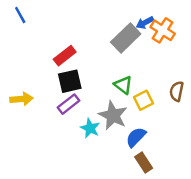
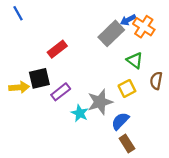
black square: (70, 81) -> (39, 78), moved
green triangle: (123, 85) -> (135, 60), moved
gray star: (113, 115) -> (100, 102), turned 30

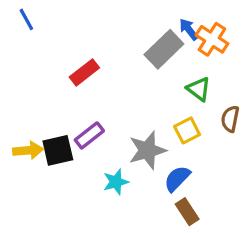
blue arrow: (128, 20) -> (189, 29), turned 80
black square: (39, 78) -> (58, 150), moved
yellow arrow: (19, 87) -> (28, 150), moved
cyan star: (80, 113) -> (116, 182), moved, turned 30

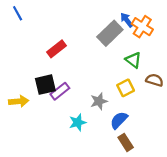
brown semicircle: (230, 119) -> (155, 80), turned 96
black square: (58, 150) -> (45, 85), moved
gray star: (147, 150) -> (99, 101), size x0.7

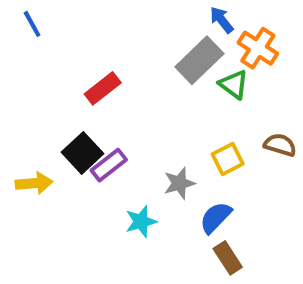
blue arrow: (127, 20) -> (222, 20), moved
green triangle: (133, 60) -> (234, 84), moved
black square: (45, 85) -> (82, 153), turned -30

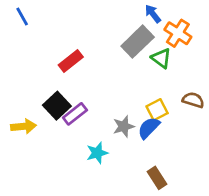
blue semicircle: (216, 217) -> (149, 128), moved

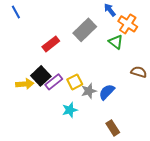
gray rectangle: (138, 42) -> (85, 30), moved
yellow square: (157, 110) -> (75, 82), moved
yellow arrow: (23, 126) -> (25, 84), moved

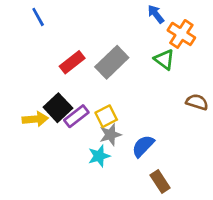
blue line: (16, 12) -> (38, 17), moved
gray rectangle: (85, 30) -> (112, 62), moved
gray star: (89, 91) -> (110, 135), moved
blue semicircle: (107, 92) -> (143, 146), moved

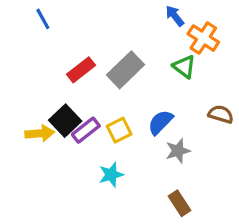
gray star: (110, 135) -> (178, 151), moved
blue semicircle: (143, 146) -> (160, 122), moved

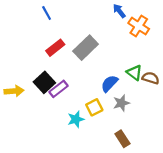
blue line: (43, 19) -> (47, 13), moved
green triangle: (184, 67) -> (134, 73), moved
yellow square: (119, 130) -> (94, 107), moved
yellow arrow: (40, 133) -> (14, 91), moved

